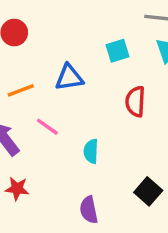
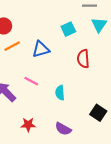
orange line: (21, 90) -> (12, 46), moved
red star: (17, 189) -> (28, 125), moved
purple semicircle: (89, 210) -> (63, 129), turned -42

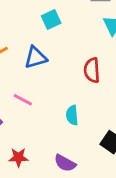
cyan square: (68, 29) -> (51, 19), moved
cyan semicircle: (60, 93) -> (72, 115), moved

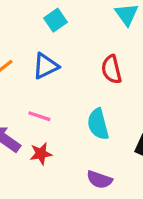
cyan semicircle: (72, 115) -> (98, 124), size x1.4
red star: (19, 157) -> (41, 154), moved

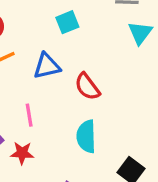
red semicircle: (112, 69) -> (87, 87), moved, turned -36
pink line: (39, 116) -> (29, 115), turned 50

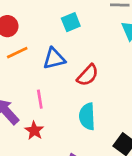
red semicircle: (87, 87) -> (88, 75), turned -100
red star: (22, 153) -> (34, 131), turned 30

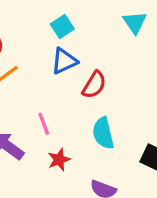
blue triangle: (54, 59) -> (64, 61), moved
red star: (34, 131) -> (59, 160), moved, turned 30

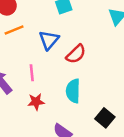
blue triangle: (64, 61) -> (49, 40), moved, turned -40

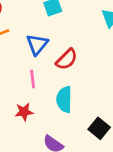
pink line: (32, 73) -> (33, 79), moved

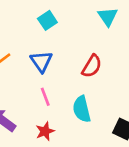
red semicircle: (67, 59) -> (92, 66), moved

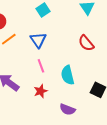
red semicircle: (92, 66) -> (86, 43), moved, turned 108

